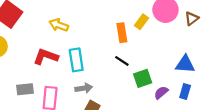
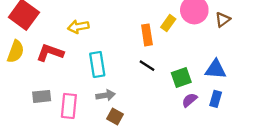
yellow arrow: (59, 25) -> (78, 27), turned -30
red L-shape: (46, 57) -> (50, 53), moved
green square: (143, 78) -> (181, 78), moved

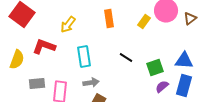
yellow arrow: (78, 27) -> (68, 25), turned -42
orange rectangle: (147, 35) -> (109, 19), moved
yellow semicircle: (16, 52) -> (17, 60), moved
blue rectangle: (216, 99) -> (184, 86), size x1.5

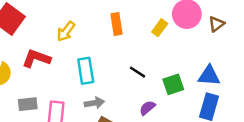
purple semicircle: (162, 87) -> (147, 108), moved

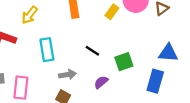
blue triangle: (209, 76) -> (168, 53), moved
gray arrow: (94, 103) -> (67, 75), moved

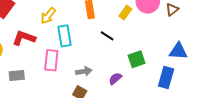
cyan rectangle: (47, 50) -> (64, 36), moved
black line: (92, 51) -> (107, 36), moved
pink rectangle: (21, 88) -> (51, 60), moved

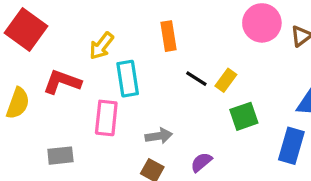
yellow rectangle: (125, 13) -> (226, 80), moved
gray rectangle: (17, 75) -> (60, 156), moved
purple semicircle: (115, 79) -> (201, 162), moved

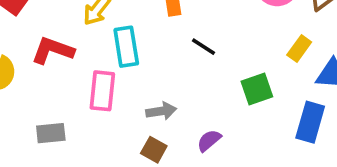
yellow rectangle: (226, 80) -> (299, 49), moved

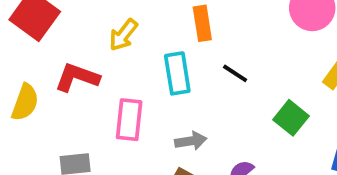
cyan rectangle: (126, 47) -> (177, 73), moved
green square: (257, 89) -> (291, 118), turned -32

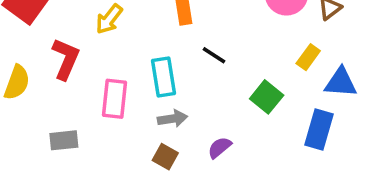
cyan rectangle: (177, 73) -> (163, 77), moved
red L-shape: (77, 77) -> (66, 59), turned 93

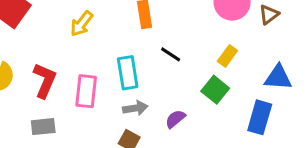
yellow rectangle: (308, 57) -> (227, 56), moved
red L-shape: (66, 59) -> (45, 80), moved
purple semicircle: (220, 148) -> (175, 119), moved

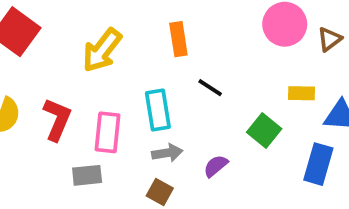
yellow arrow: (82, 24) -> (102, 50), size x1.4
yellow rectangle: (227, 56) -> (301, 93), moved, turned 55
gray rectangle: (43, 127) -> (87, 175), moved

